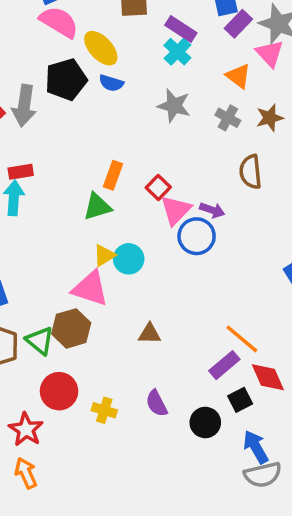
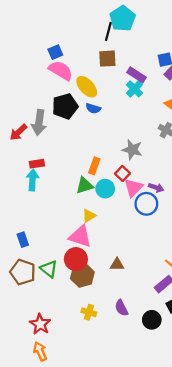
gray star: (174, 106) -> (132, 150), moved
cyan circle: (129, 259) -> (105, 189), moved
brown hexagon: (71, 328) -> (82, 275), moved
red circle: (59, 391) -> (76, 259), moved

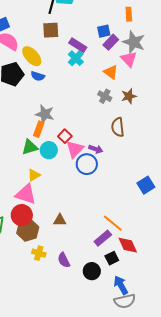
gray star: (132, 150) -> (45, 114), moved
yellow cross: (89, 312) -> (39, 253), moved

